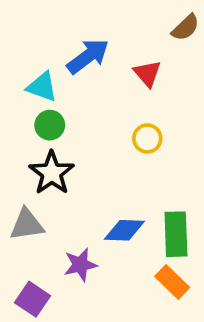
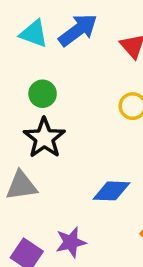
cyan triangle: (42, 87) -> (34, 34), moved
purple star: (80, 265) -> (71, 242), moved

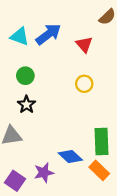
black star: (44, 138) -> (27, 105), size x0.7
blue diamond: (112, 191) -> (70, 156), moved, turned 40

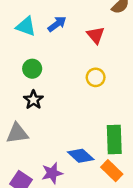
blue arrow: (48, 34) -> (57, 24), size x0.7

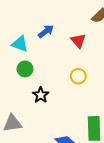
cyan triangle: (26, 26) -> (20, 44), moved
black star: (33, 100) -> (41, 95), moved

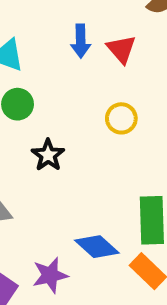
blue arrow: (46, 31) -> (81, 41), moved, turned 126

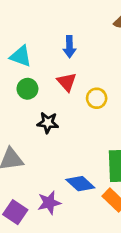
red triangle: (121, 49) -> (67, 82), moved
black star: (48, 155) -> (48, 123), turned -30

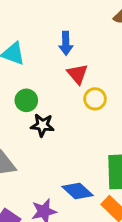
red triangle: (67, 82) -> (77, 74), moved
green circle: (27, 89) -> (26, 100), moved

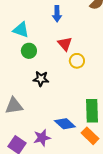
blue arrow: (66, 43) -> (57, 14), moved
green circle: (26, 100) -> (29, 51), moved

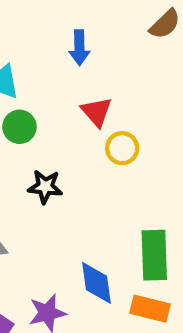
blue diamond: (65, 124) -> (96, 283), turned 40
orange rectangle: (90, 136) -> (150, 309), turned -30

